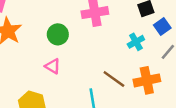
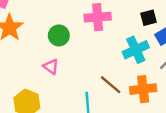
cyan cross: (136, 42) -> (136, 50), size x1.5

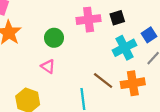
black square: (149, 18) -> (117, 18), moved

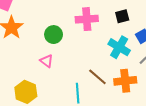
black square: (117, 18) -> (122, 16), moved
cyan cross: (125, 48) -> (119, 47), turned -35

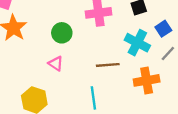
brown line: (97, 77) -> (108, 65), moved, turned -42

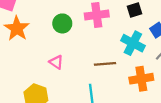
green circle: (62, 33) -> (62, 23), moved

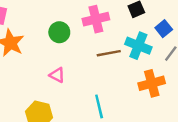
brown line: (105, 64) -> (109, 53), moved

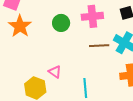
pink triangle: (57, 75) -> (55, 72), moved

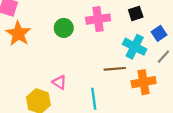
brown line: (99, 46) -> (115, 69), moved

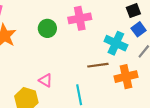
black square: (136, 13) -> (133, 11), moved

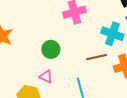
green circle: (47, 28) -> (51, 49), moved

